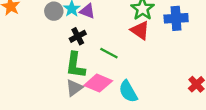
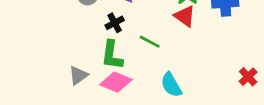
pink diamond: (98, 83) -> (116, 82), moved
gray triangle: (74, 88) -> (78, 75), moved

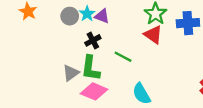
gray triangle: (78, 75) -> (71, 73), moved

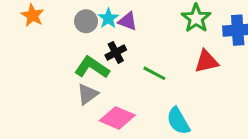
red triangle: (153, 35) -> (206, 61), moved, turned -48
green L-shape: (91, 68) -> (92, 67), moved, turned 116

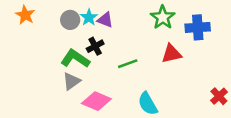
green line: (154, 73) -> (128, 64), turned -48

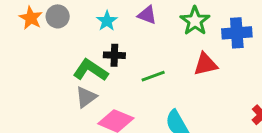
gray circle: (70, 20) -> (58, 16), moved
purple triangle: (105, 20) -> (147, 15), moved
black cross: (95, 46) -> (114, 55), turned 30

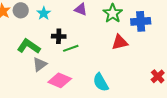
cyan star: (107, 21) -> (44, 13), moved
green L-shape: (90, 70) -> (29, 46), moved
green line: (153, 76) -> (71, 48), moved

